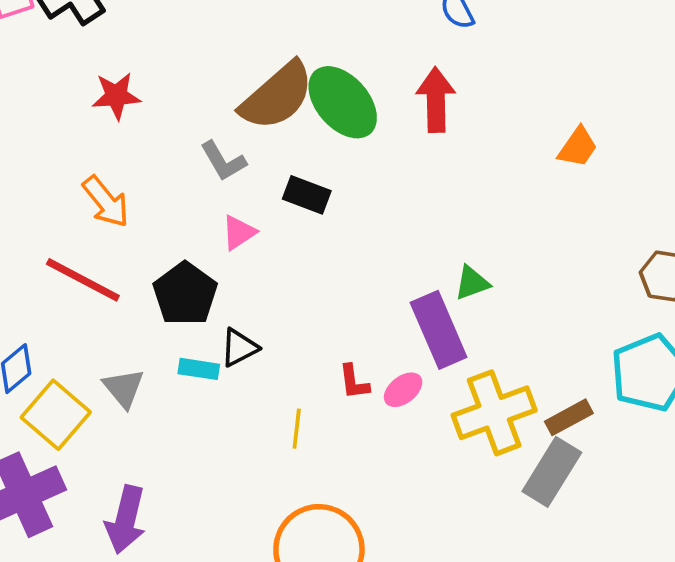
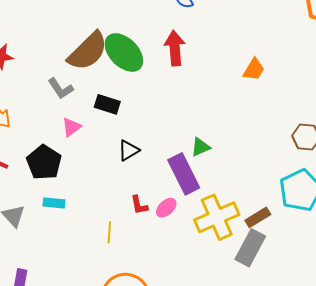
black triangle: (239, 348) -> (129, 150), moved

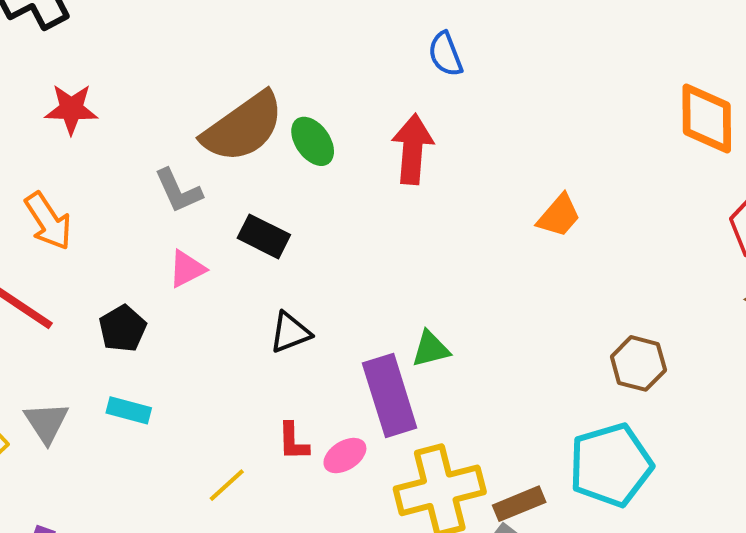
green ellipse: (124, 52) -> (313, 141), size x0.6
black pentagon: (44, 162) -> (123, 329), size x0.7
yellow line: (109, 232) -> (227, 485), turned 35

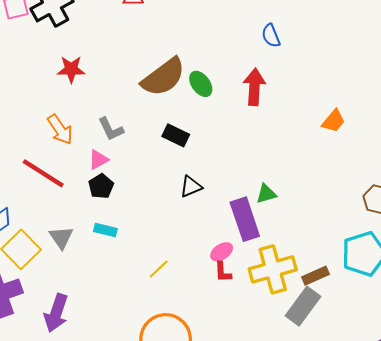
gray L-shape: (178, 191) -> (111, 129), moved
pink triangle: (187, 269) -> (98, 160), moved
red L-shape: (293, 442) -> (223, 272), moved

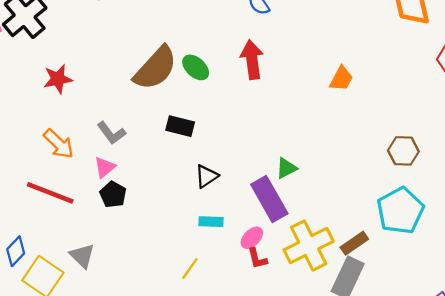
cyan rectangle: (105, 230) -> (211, 222), moved

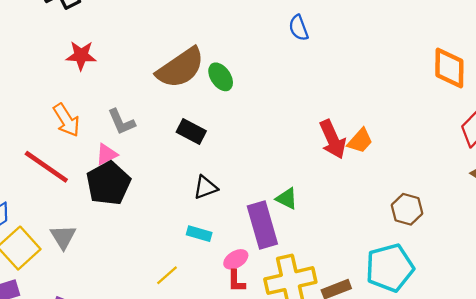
red arrow: (252, 60) -> (333, 139), moved, turned 150
orange trapezoid: (341, 79) -> (360, 141), moved
green triangle: (286, 168) -> (287, 199), turned 40
black pentagon: (113, 194) -> (108, 183), size x1.6

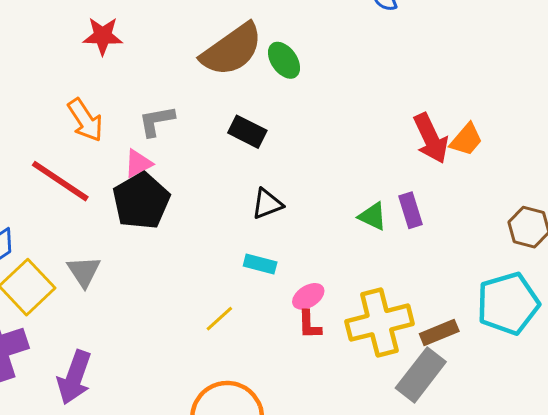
gray L-shape: (121, 122) -> (157, 121), turned 104
purple rectangle: (262, 225) -> (410, 210), moved, size x0.6

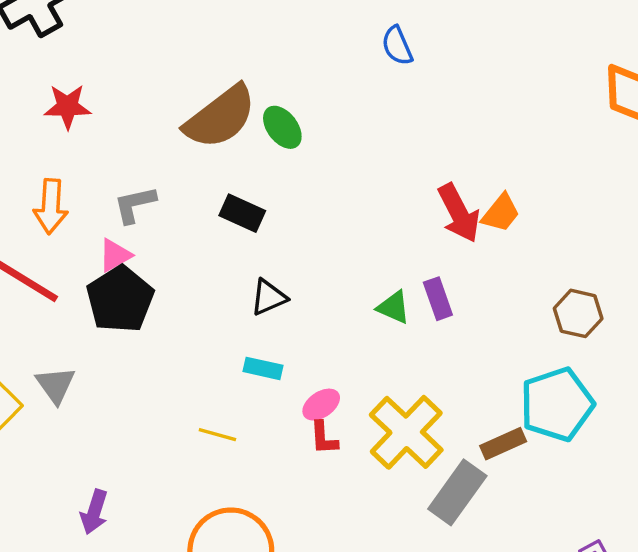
orange arrow: (85, 120) -> (51, 206), turned 39
yellow line: (219, 319) -> (217, 435), turned 60
yellow cross: (379, 323) -> (406, 432), turned -30
brown rectangle: (439, 333) -> (503, 444), moved
purple arrow: (74, 377) -> (94, 512), moved, size x0.7

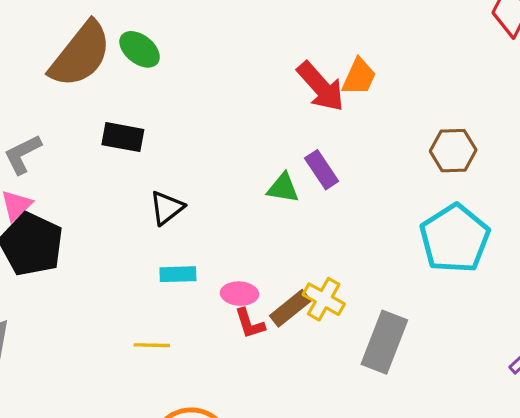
pink ellipse: (321, 405) -> (240, 294), turned 52
yellow cross: (406, 432) -> (324, 299), size x0.6
brown rectangle: (503, 444) -> (290, 308), moved

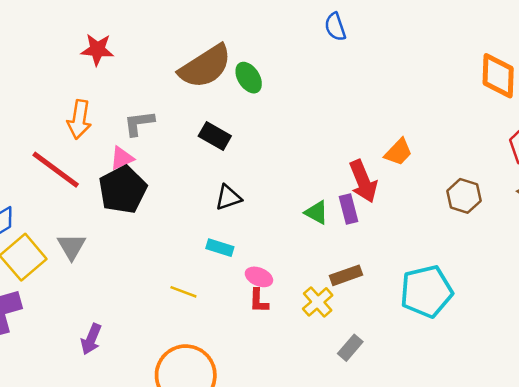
red arrow: (321, 87) -> (363, 181), moved
brown hexagon: (453, 151) -> (464, 196), moved
brown rectangle: (290, 308) -> (346, 275), moved
gray rectangle: (384, 342) -> (350, 348), size x0.6

